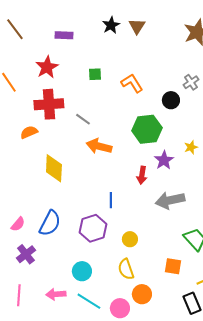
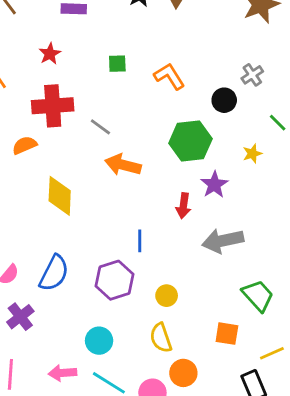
red star: (47, 67) -> (50, 54), size x0.7
yellow star: (191, 147) -> (252, 154), moved

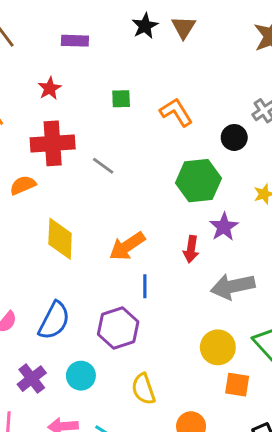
orange arrow: (123, 165) -> (127, 246), moved, turned -48
yellow circle: (167, 296) -> (218, 347), moved, size x1.5
purple cross: (20, 317) -> (32, 379), moved
yellow semicircle: (161, 338) -> (143, 389), moved
cyan circle: (99, 341) -> (81, 376), moved

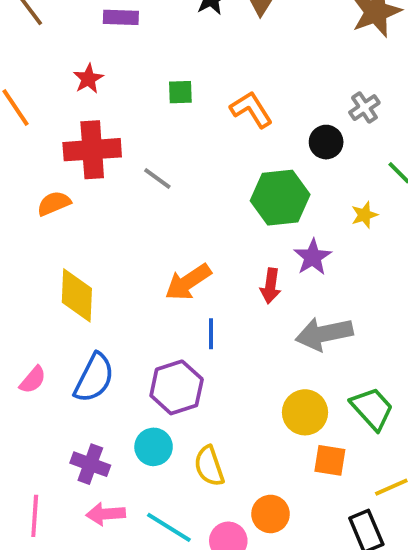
yellow diamond: (60, 239) -> (77, 295), moved
cyan circle: (81, 376) -> (154, 447), moved
purple cross: (32, 379) -> (90, 464), moved, turned -32

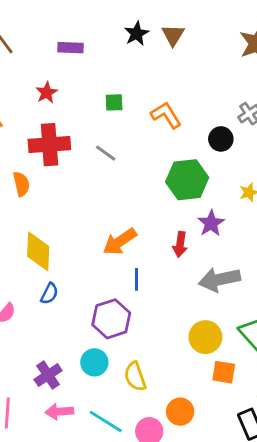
gray line: (157, 178) -> (106, 153), moved
orange semicircle: (54, 203) -> (21, 184), turned 100
blue semicircle: (94, 378) -> (49, 294), moved, size x0.6
purple cross: (90, 464) -> (48, 375), turned 36

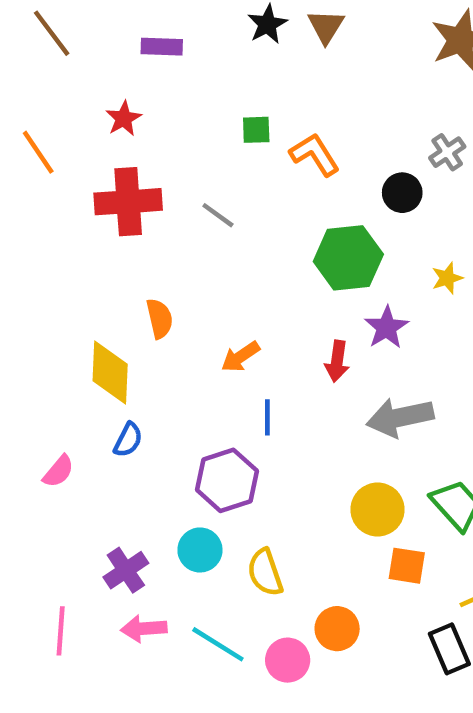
green square: (114, 102) -> (256, 130), moved
orange semicircle: (21, 184) -> (160, 319), moved
orange arrow: (120, 242) -> (240, 357), size x0.7

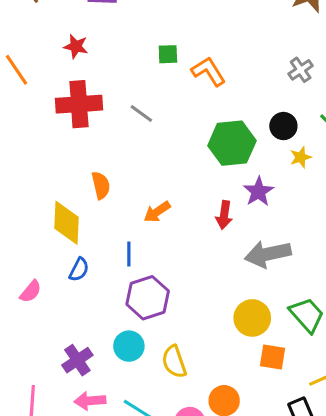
red star: (124, 119) -> (76, 46), turned -30
black circle: (402, 193) -> (283, 126), moved
blue line: (267, 417) -> (129, 254), moved

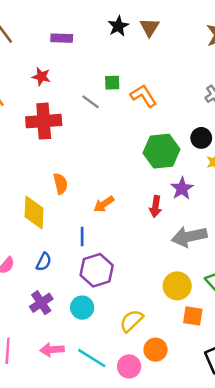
gray line: (141, 114) -> (91, 102), moved
blue semicircle: (79, 270) -> (44, 262), moved
purple cross: (77, 360) -> (41, 303), moved
yellow semicircle: (174, 362) -> (131, 321), moved, turned 65

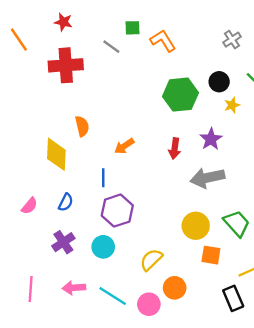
purple star: (182, 188) -> (211, 139), moved

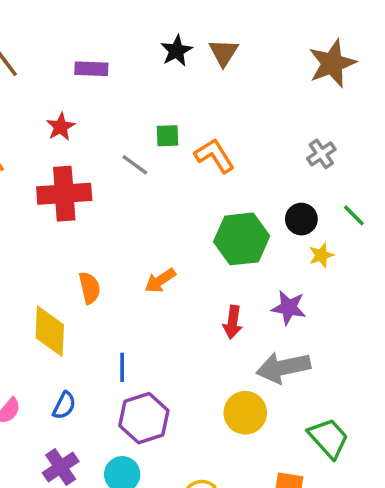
red star: (63, 22) -> (61, 127), turned 30
purple star: (211, 139) -> (289, 308), turned -30
orange arrow: (124, 146) -> (160, 281), moved
yellow circle: (196, 226) -> (245, 413), moved

